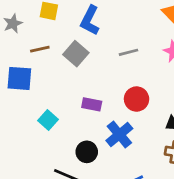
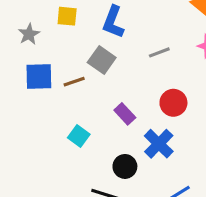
brown line: (40, 49) -> (74, 82), moved
blue square: (19, 78) -> (39, 76), moved
purple rectangle: (92, 104) -> (125, 114), turned 42

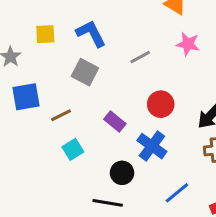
blue L-shape: (113, 22) -> (91, 34), turned 140
brown line: (74, 82) -> (61, 115), moved
cyan square: (79, 136) -> (73, 149), turned 30

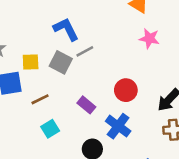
yellow square: (45, 34) -> (31, 62), moved
gray line: (140, 57) -> (85, 51), moved

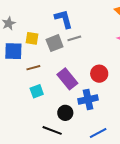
gray square: (61, 62) -> (55, 43), turned 30
purple rectangle: (86, 105) -> (67, 79), size x1.5
blue cross: (118, 126) -> (88, 99), turned 30

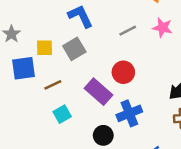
gray line: (74, 38) -> (128, 31), moved
red circle: (99, 74) -> (123, 72), moved

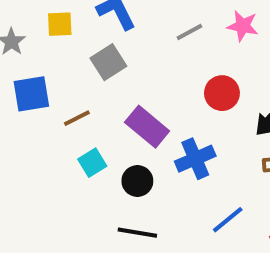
yellow square: (44, 48) -> (60, 24), moved
red circle: (123, 72) -> (222, 93), moved
black circle: (103, 135) -> (137, 181), moved

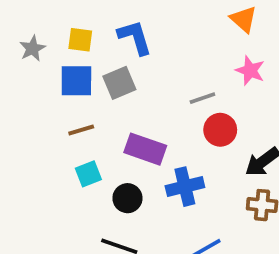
gray line: (189, 32) -> (202, 98), moved
blue square: (31, 94) -> (76, 81), moved
purple rectangle: (147, 127) -> (145, 149), turned -30

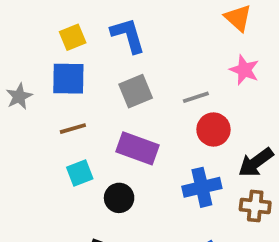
yellow square: (80, 40) -> (73, 37), turned -30
gray star: (32, 49) -> (19, 96), moved
gray square: (119, 83) -> (136, 91), moved
blue cross: (185, 187) -> (202, 187), moved

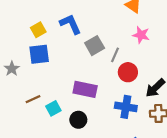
gray square: (136, 91) -> (95, 46), moved
gray line: (196, 97) -> (115, 55), turned -40
brown line: (73, 129) -> (33, 99), moved
blue cross: (202, 187) -> (126, 107), turned 30

